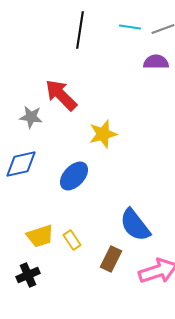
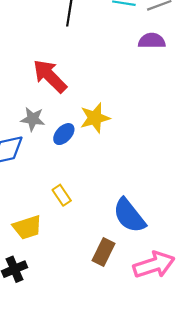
gray star: (31, 117) -> (33, 119), moved
blue ellipse: (74, 176) -> (64, 134), moved, size x0.7
yellow rectangle: (72, 240) -> (62, 195), moved

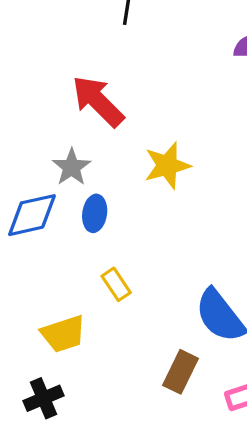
gray star: (33, 119) -> (72, 167), turned 30
blue ellipse: (64, 134) -> (95, 213), moved, turned -35

